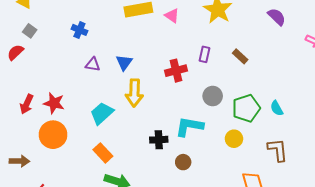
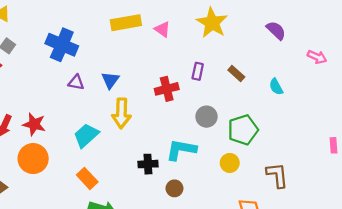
blue cross: (79, 30) -> (62, 45), size x1.8
cyan semicircle: (277, 108) -> (276, 87), moved

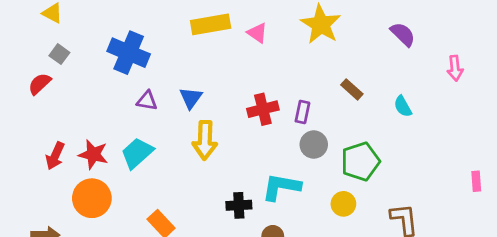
pink arrow: (317, 57) -> (455, 68), turned 60
purple rectangle: (198, 71) -> (302, 112), moved
cyan trapezoid: (86, 135) -> (137, 153), moved

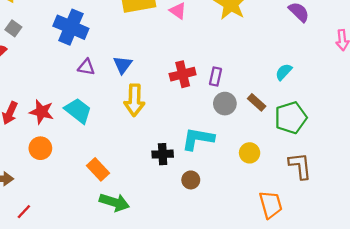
brown rectangle: (352, 89) -> (257, 102), moved
cyan semicircle: (403, 106) -> (284, 72), moved, turned 72
cyan trapezoid: (137, 153) -> (78, 111), turned 80
green pentagon: (360, 161) -> (291, 118), moved
orange circle: (92, 198) -> (40, 148), size x0.7

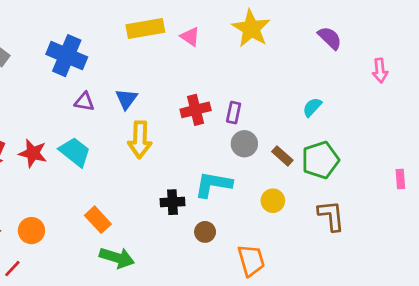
brown rectangle: (257, 102) -> (282, 156), moved
orange circle: (40, 148) -> (31, 231), moved
orange trapezoid: (271, 205) -> (251, 260), moved

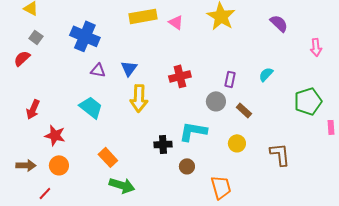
purple rectangle: (234, 113) -> (230, 79), moved
red star: (33, 153) -> (55, 135), moved
green pentagon: (320, 160) -> (308, 101), moved

